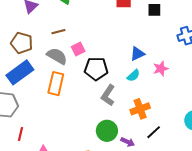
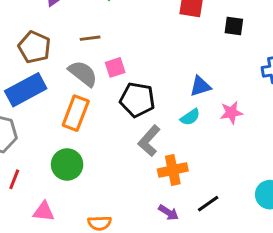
orange cross: (140, 109) -> (173, 170), moved
green circle: (107, 131) -> (67, 165), moved

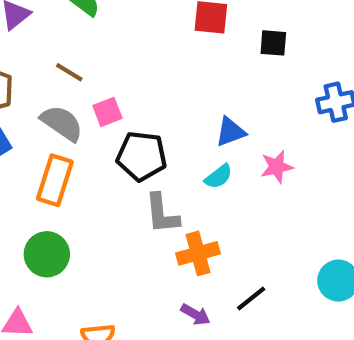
brown line: (90, 38) -> (69, 72), turned 42
gray L-shape: (149, 141) -> (162, 214), turned -44

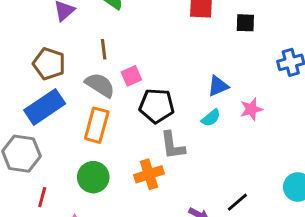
brown line: (69, 72) -> (104, 49), turned 54
orange cross: (198, 253) -> (149, 174), moved

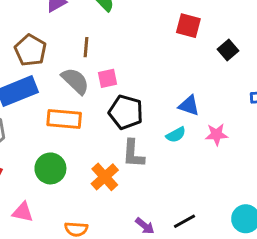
black square: (245, 23) -> (228, 50), turned 36
blue triangle: (218, 86) -> (189, 106), turned 30
orange rectangle: (97, 125) -> (64, 119), turned 68
orange cross: (149, 174) -> (105, 177), turned -36

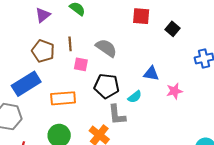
brown pentagon: (30, 50) -> (43, 51), moved
pink square: (107, 78) -> (81, 64), moved, turned 32
gray semicircle: (75, 81) -> (106, 48), moved
cyan semicircle: (176, 135) -> (135, 97), moved

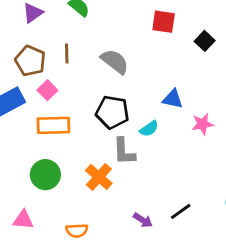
pink square: (81, 64) -> (47, 90), moved, turned 32

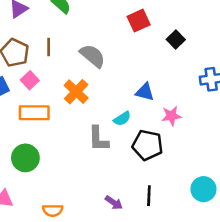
red square: (164, 22) -> (139, 21), turned -35
black pentagon: (112, 112) -> (147, 145), moved
orange cross: (99, 177) -> (76, 92), moved
black line: (181, 211) -> (149, 196), turned -54

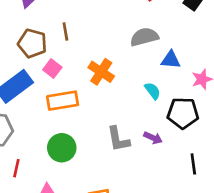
gray semicircle: (92, 56) -> (144, 37), moved, turned -44
cyan semicircle: (122, 119) -> (153, 91), turned -84
gray L-shape: (98, 139) -> (118, 139), moved
purple arrow: (114, 203) -> (153, 138), moved

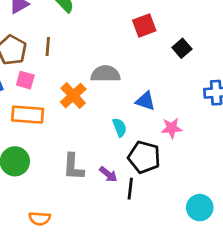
gray semicircle: (144, 37) -> (105, 74), moved
pink square: (52, 69) -> (25, 80), turned -36
black line: (193, 164) -> (130, 189), moved

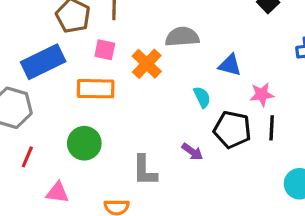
pink square: (25, 80) -> (105, 50), moved
gray L-shape: (73, 167) -> (145, 170), moved
black line: (130, 189) -> (272, 128), moved

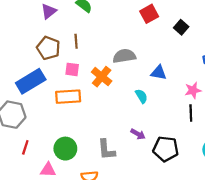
pink star: (262, 95) -> (193, 90), moved
black pentagon: (232, 130) -> (166, 149), moved
green circle: (84, 143) -> (65, 149), moved

